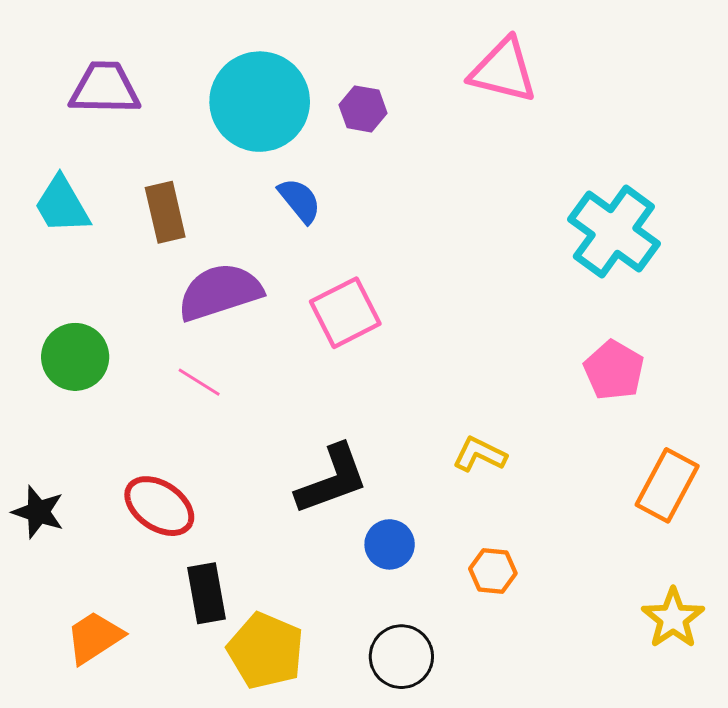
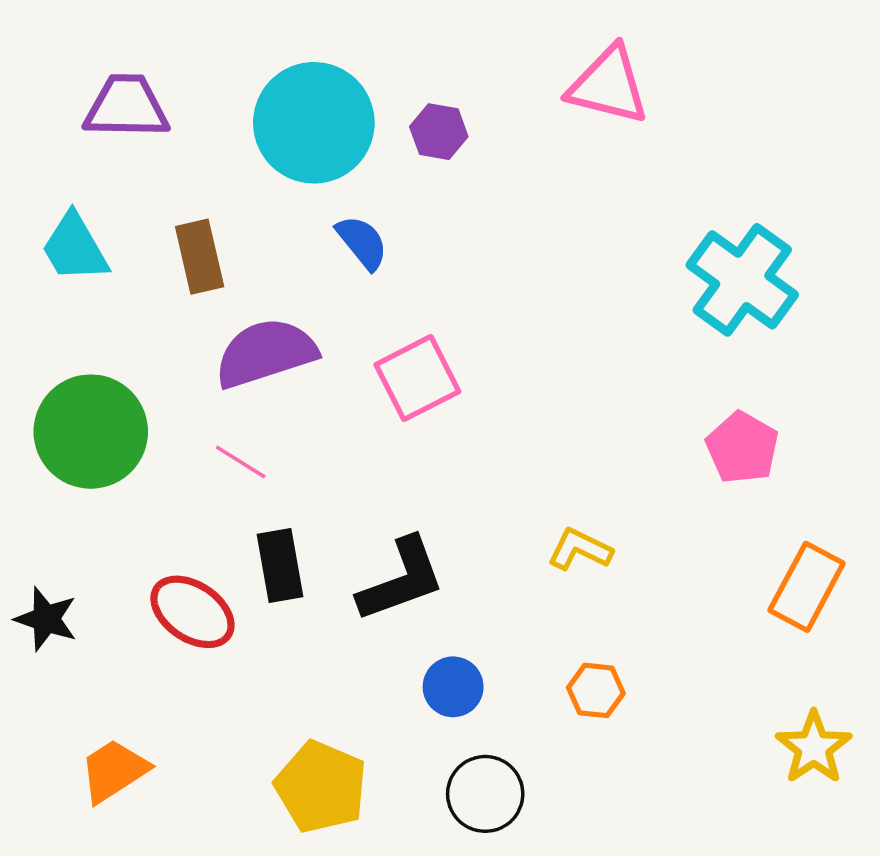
green circle: (75, 357) -> (91, 432), size x1.4
blue circle: (390, 544) -> (453, 687), moved
black rectangle: (207, 593) -> (280, 565), moved

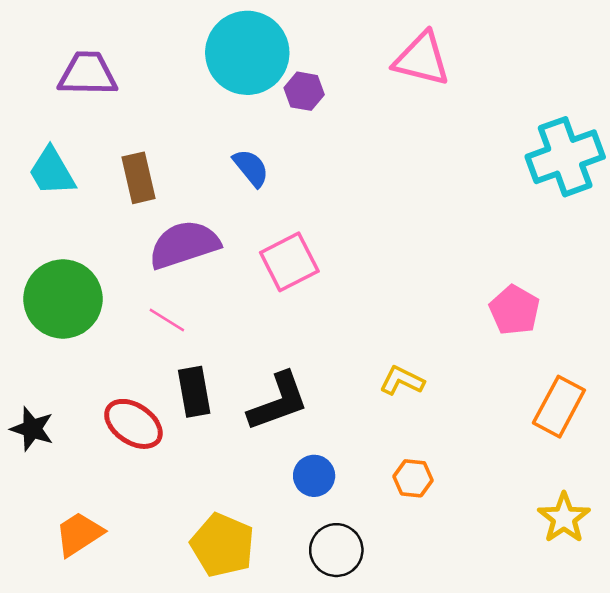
cyan circle: (314, 123) -> (247, 53), moved
cyan cross: (742, 280) -> (565, 157), moved, turned 34

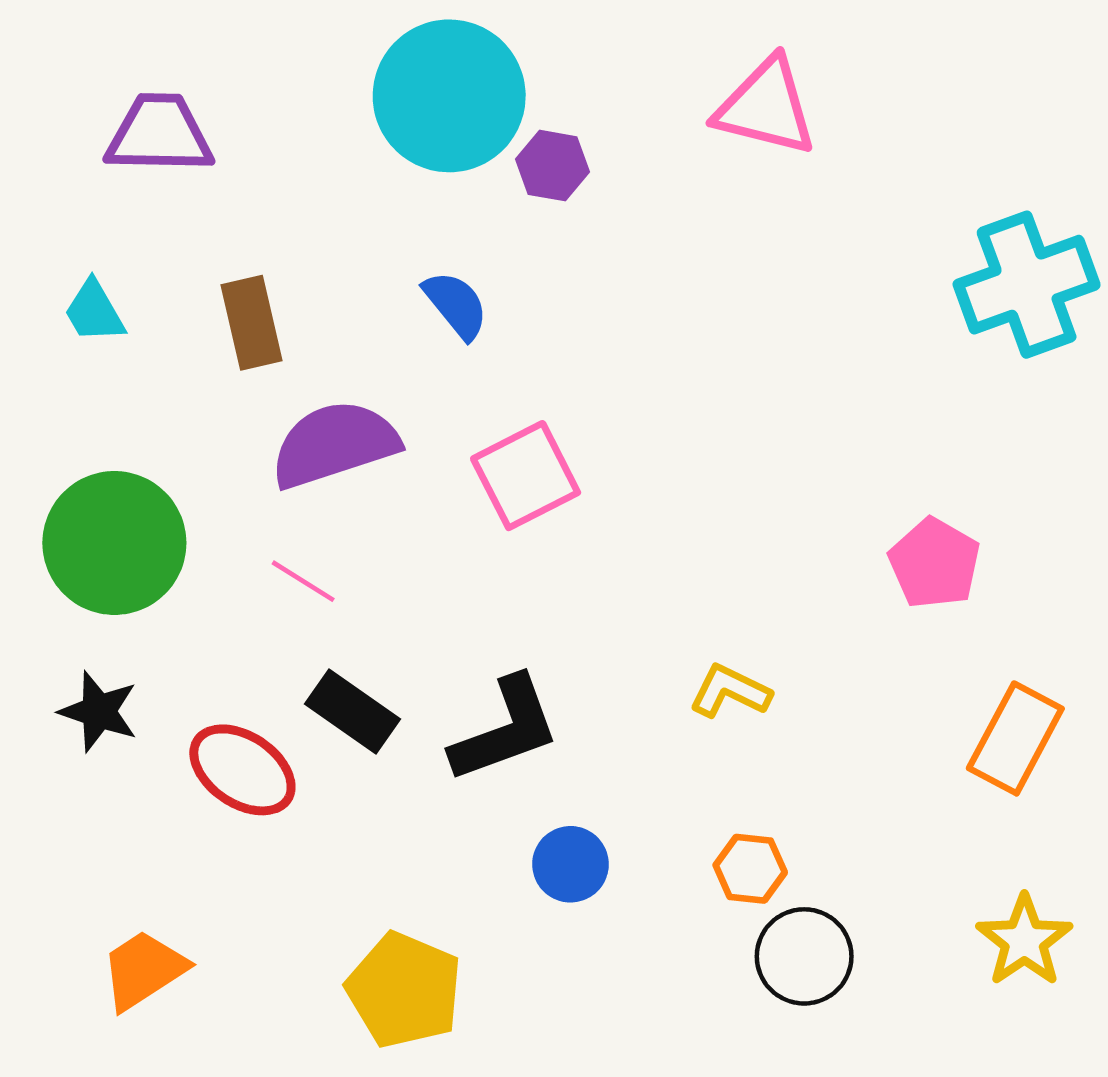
cyan trapezoid: (52, 172) -> (94, 312), size x0.7
black rectangle: (194, 392) -> (353, 711), turned -45
black star: (32, 429) -> (99, 711), moved
black circle: (336, 550) -> (804, 956), moved

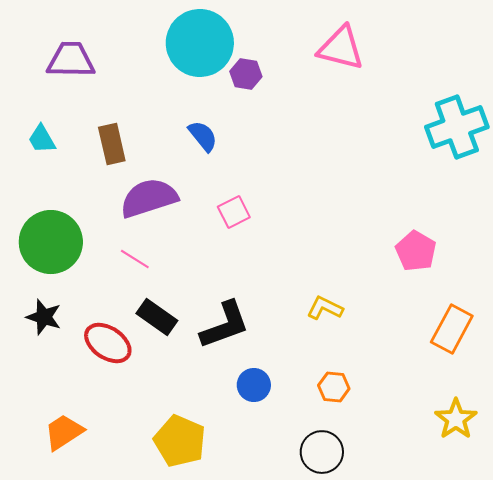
pink square: (526, 476) -> (234, 212), size x0.7
black circle: (804, 956) -> (322, 452), moved

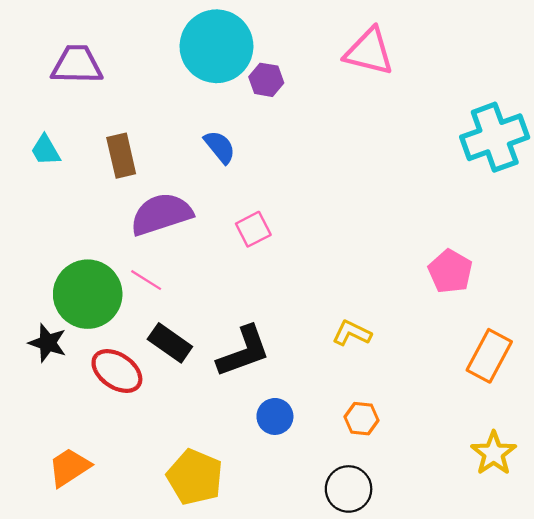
green circle: (51, 242) -> (88, 294), moved

